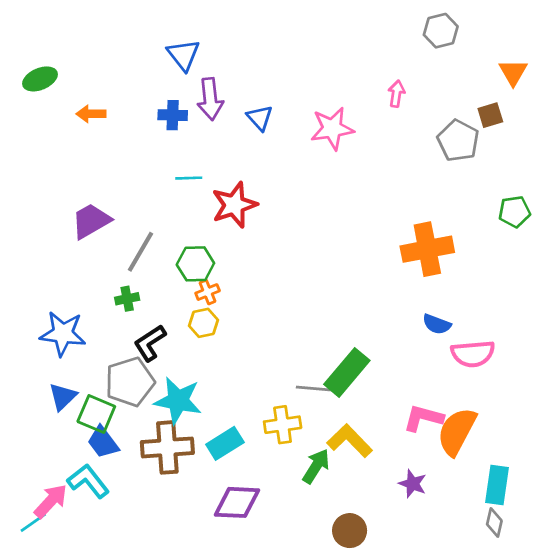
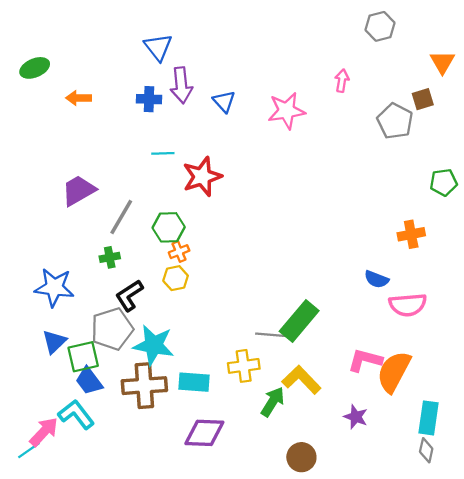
orange cross: (427, 249) -> (411, 234), moved, size x0.6
green square: (96, 414) -> (83, 357), turned -36
cyan rectangle: (225, 443) -> (194, 382), turned 36

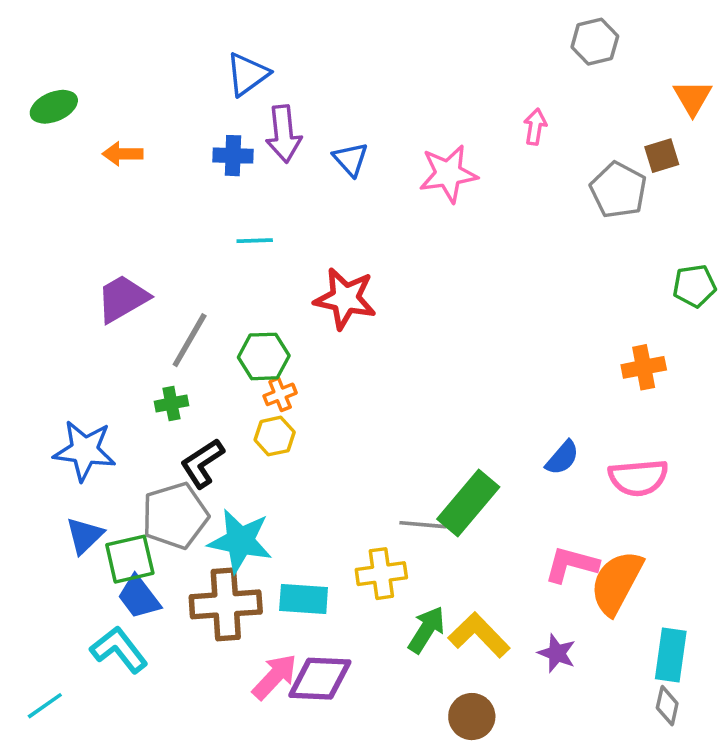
blue triangle: (158, 47) -> (247, 74), turned 32
red star: (202, 177) -> (345, 299), moved, turned 30
blue semicircle: (377, 279) -> (562, 458), moved, turned -70
yellow L-shape: (301, 380) -> (479, 635), moved
pink arrow: (44, 432) -> (275, 677), moved

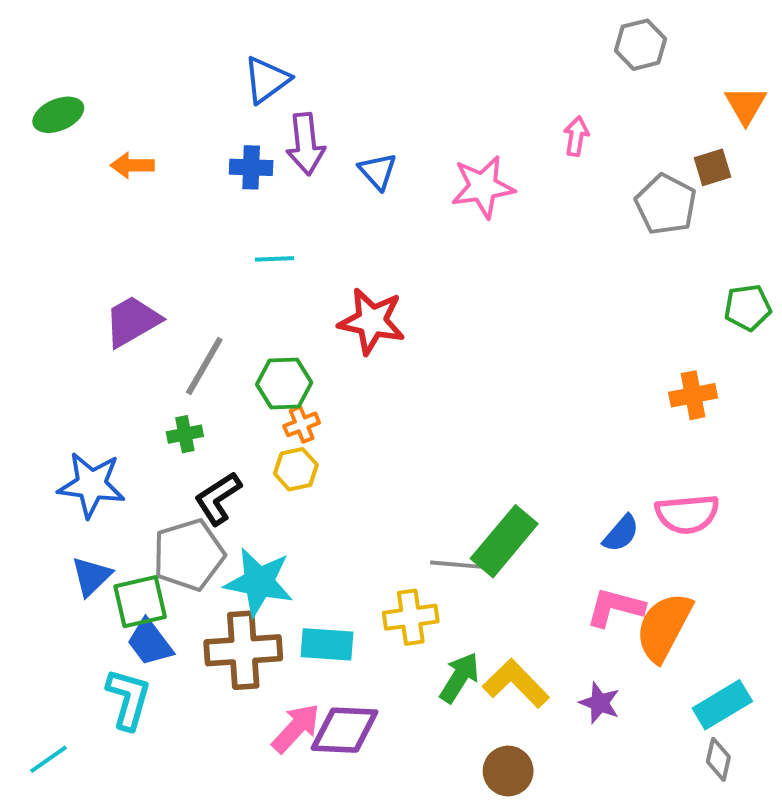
blue semicircle: (562, 458) -> (621, 533), moved
cyan L-shape: (119, 650) -> (128, 699), turned 54
cyan rectangle: (671, 655) -> (722, 705), turned 51

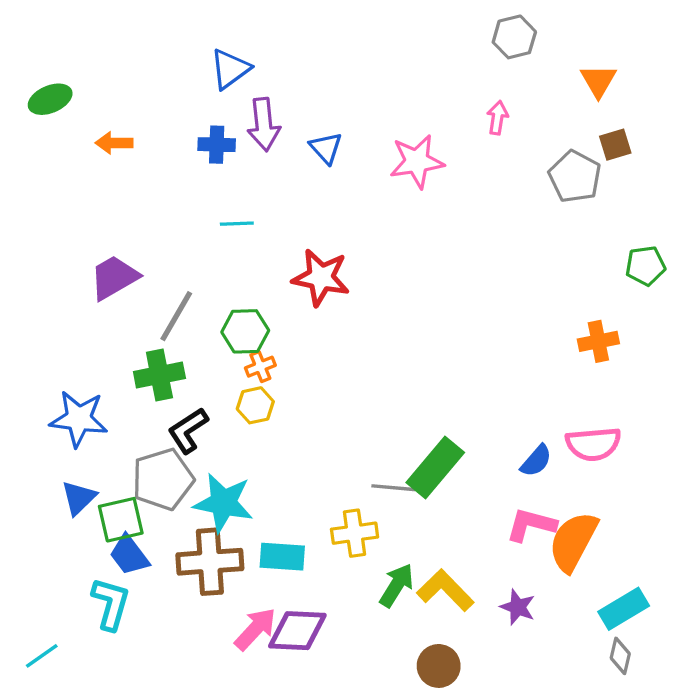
gray hexagon: (640, 45) -> (514, 37), moved
orange triangle: (746, 105) -> (598, 81), moved
green cross: (185, 434) -> (159, 375), size x1.6

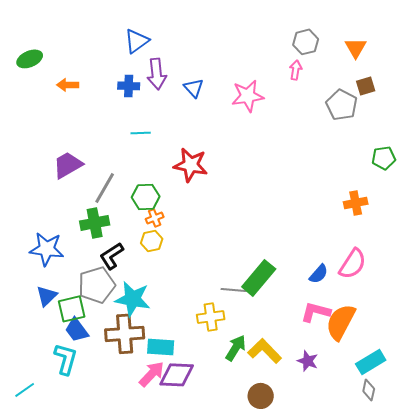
gray hexagon: (514, 37) -> (306, 42), moved
pink semicircle: (593, 444) -> (353, 264), turned -52
cyan rectangle: (282, 557) -> (161, 347), moved

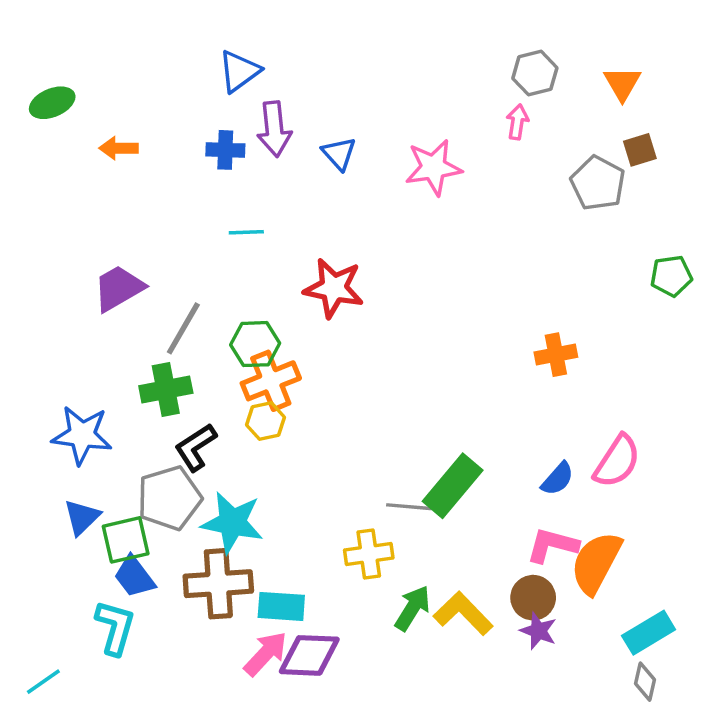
orange cross: (356, 203) -> (556, 355), moved
orange cross: (155, 218) -> (271, 381), size x1.8
brown circle: (261, 396) -> (533, 598), moved

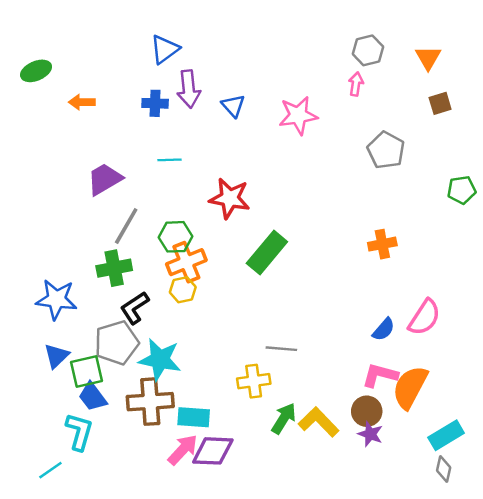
gray pentagon: (598, 183) -> (386, 150), moved
purple trapezoid: (119, 288) -> (105, 179), moved
green rectangle: (453, 486) -> (267, 252), moved
cyan line: (43, 682) -> (50, 470), moved

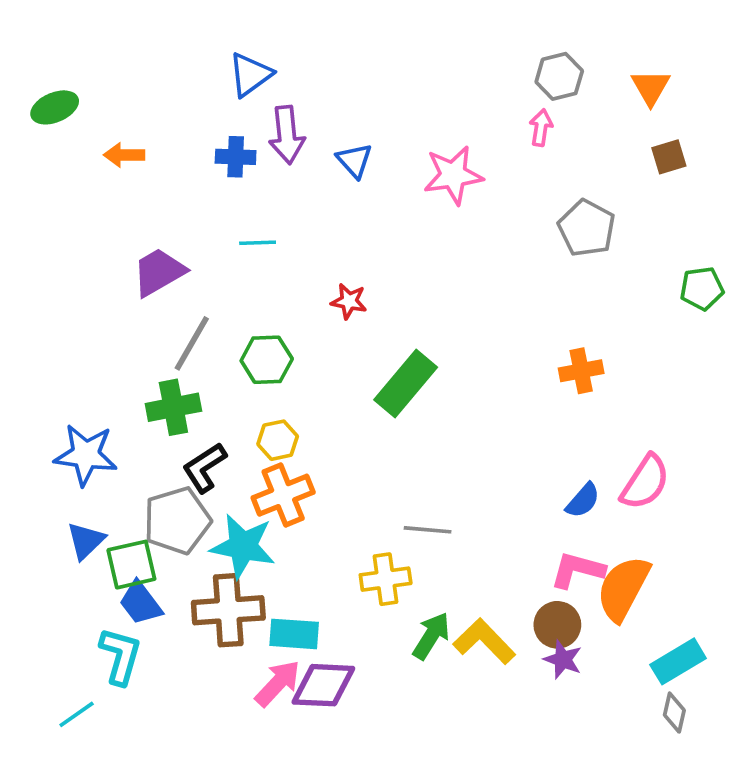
red star: (230, 198) -> (349, 301), size x0.6
orange cross: (186, 262) -> (283, 495), moved

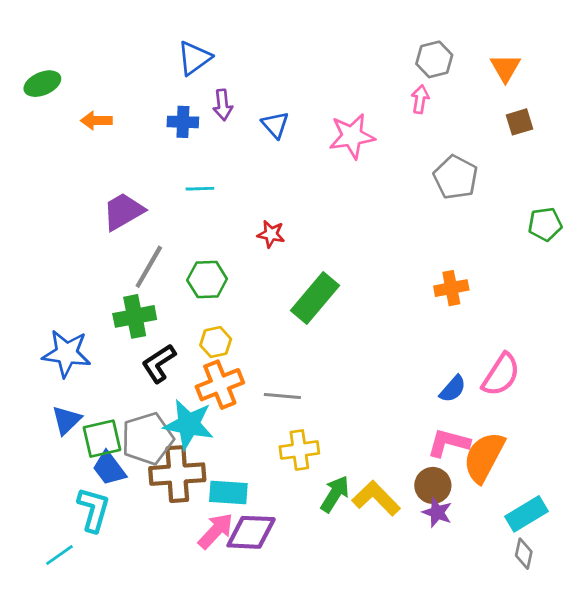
purple arrow: (287, 135) -> (223, 105), size x0.7
gray pentagon: (177, 521) -> (147, 439), moved
gray line: (428, 530) -> (282, 396), moved

